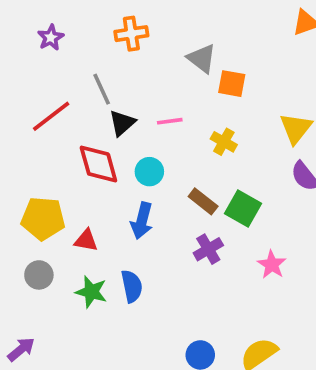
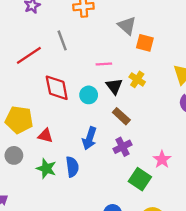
black triangle: (122, 123) -> (114, 86), moved, turned -30
green square: (243, 208) -> (140, 179), moved
blue arrow: (142, 221) -> (90, 138), moved

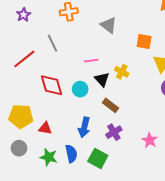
orange square: (145, 43) -> (144, 41), moved
green square: (140, 179) -> (98, 158), moved

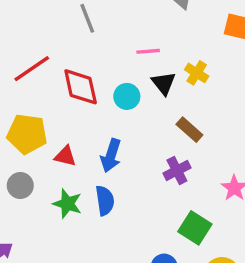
red line: (24, 59) -> (32, 69), moved
brown rectangle: (111, 105) -> (189, 130), moved
blue arrow: (84, 127) -> (111, 156), moved
green square: (98, 158) -> (195, 228), moved

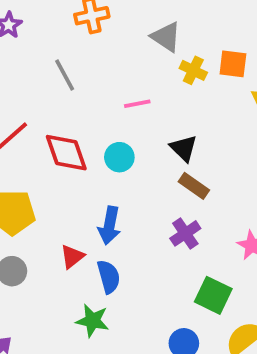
yellow cross: (197, 73) -> (193, 70), moved
black triangle: (164, 83) -> (184, 148), moved
red triangle: (65, 156) -> (72, 257), moved, turned -45
green star: (67, 204) -> (92, 321), moved

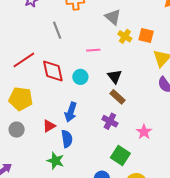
purple cross: (185, 233) -> (110, 121), turned -35

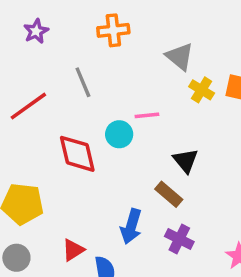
red line: (24, 60) -> (28, 106), moved
cyan circle: (80, 77) -> (119, 134), moved
brown rectangle: (118, 97) -> (169, 194), moved
blue arrow: (71, 112) -> (131, 226), moved

